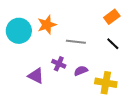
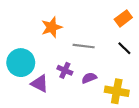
cyan circle: (19, 31) -> (21, 63), moved

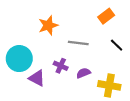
orange rectangle: (123, 18) -> (106, 16), moved

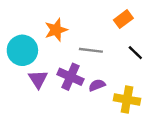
cyan circle: (19, 59) -> (22, 50), moved
purple cross: (61, 66) -> (70, 77), size x1.5
purple triangle: (37, 78) -> (38, 79), moved, turned 30

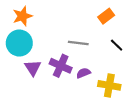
orange star: (56, 30) -> (22, 16), moved

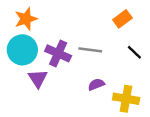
purple cross: (61, 66) -> (58, 53), moved

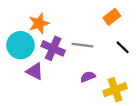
orange star: (26, 19) -> (39, 23), moved
purple triangle: (38, 78) -> (35, 71), turned -30
yellow cross: (126, 99) -> (115, 90), turned -30

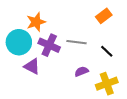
black line: (123, 47) -> (107, 51), moved

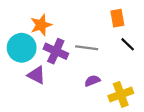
orange rectangle: (104, 16) -> (117, 18), turned -63
black line: (107, 51) -> (128, 44), moved

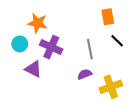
orange star: (41, 25) -> (38, 23), turned 30
cyan circle: (22, 48) -> (20, 44), size x0.6
gray line: (87, 48) -> (90, 49), moved, turned 72

